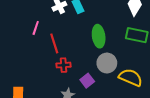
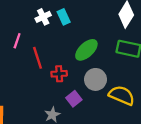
green ellipse: (99, 36) -> (86, 50), turned 55
red cross: (64, 65) -> (59, 74), moved

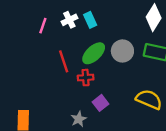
pink line: (17, 41) -> (43, 26), moved
green ellipse: (86, 50) -> (94, 53), moved
gray circle: (96, 79) -> (122, 51), moved

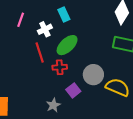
white cross: (69, 20) -> (45, 29), moved
gray circle: (122, 51) -> (93, 75), moved

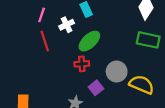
red line: (40, 52) -> (45, 41), moved

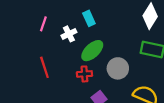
red line: (45, 41) -> (44, 67), moved
gray circle: (117, 72) -> (118, 68), moved

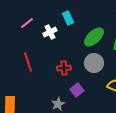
pink line: (43, 24) -> (27, 23), turned 32
green ellipse: (92, 51) -> (94, 37), moved

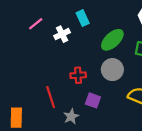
red line: (28, 62) -> (51, 97), moved
purple square: (77, 90) -> (93, 100), turned -32

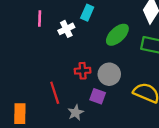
cyan rectangle: (83, 18) -> (87, 13), turned 49
pink line: (36, 24) -> (40, 18), turned -49
gray circle: (112, 70) -> (109, 74), moved

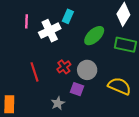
white cross: (66, 29) -> (50, 31), size x1.5
red cross: (83, 71) -> (64, 67), turned -32
red line: (55, 93) -> (35, 72), moved

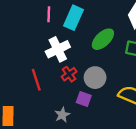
cyan rectangle: (68, 16) -> (74, 18), size x1.5
pink line: (26, 21) -> (49, 14), moved
white cross: (50, 31) -> (58, 49), moved

